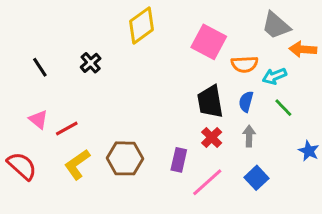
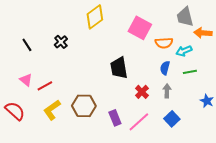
gray trapezoid: (276, 25) -> (185, 17), turned 35
black trapezoid: (210, 102) -> (119, 68), moved
green line: (283, 108) -> (190, 72), turned -56
purple rectangle: (179, 160) -> (115, 118), moved, turned -35

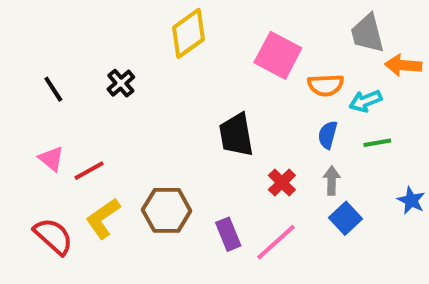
red semicircle: (15, 111) -> (53, 236), moved
blue square: (172, 119) -> (346, 218), moved

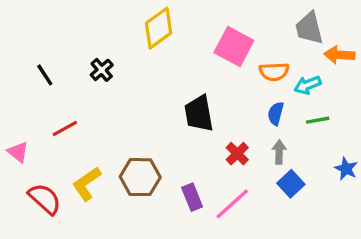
pink triangle: (51, 159) -> (18, 152), moved
red line: (89, 171) -> (65, 129), moved

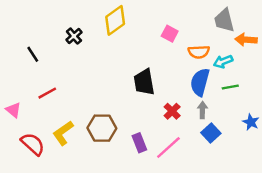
pink square: (234, 47) -> (170, 34), size x0.6
black cross: (102, 70) -> (74, 36), moved
blue semicircle: (276, 113) -> (200, 82), size x1.6

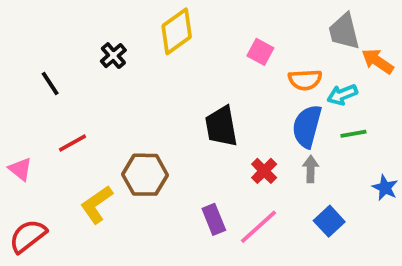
orange arrow: (246, 40) -> (378, 61), turned 30
brown hexagon: (102, 128) -> (145, 175), moved
blue square: (211, 133) -> (329, 221), moved
red semicircle: (33, 144) -> (28, 236), moved, turned -80

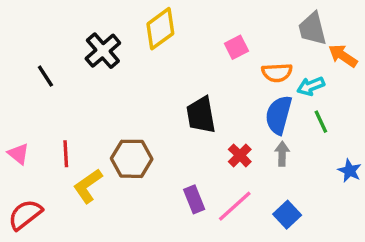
pink square: (260, 52) -> (236, 47), turned 35
black cross: (113, 56) -> (103, 51), size x1.5
green line: (353, 134) -> (321, 122), turned 75
red line: (72, 143) -> (66, 154), moved, turned -64
blue square: (329, 221) -> (287, 215), moved

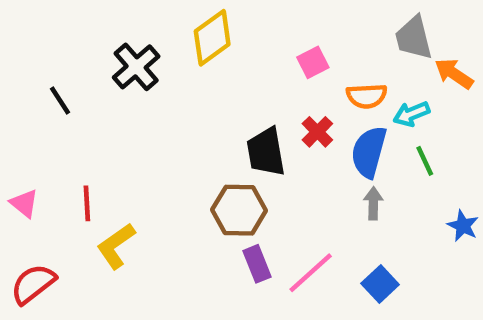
red cross: (240, 155) -> (317, 132), moved
brown hexagon: (132, 159) -> (239, 210), moved

